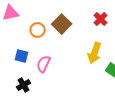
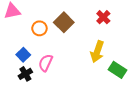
blue square: (22, 56) -> (23, 55), turned 32
black cross: (24, 85) -> (25, 74), moved

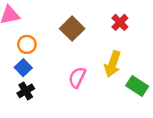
orange circle: (39, 28) -> (27, 44), moved
pink semicircle: (46, 63) -> (77, 77), moved

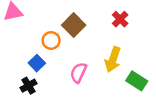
orange circle: (27, 44) -> (51, 40), moved
blue square: (23, 68) -> (37, 63), moved

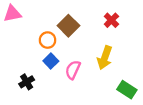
blue square: (37, 63) -> (51, 61), moved
green rectangle: (137, 81) -> (127, 90), moved

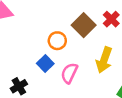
brown square: (68, 26) -> (84, 25), moved
orange circle: (48, 40) -> (57, 41), moved

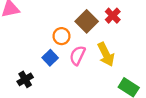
yellow arrow: (104, 60) -> (106, 54), turned -45
pink semicircle: (69, 73) -> (77, 55), moved

